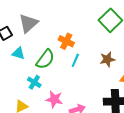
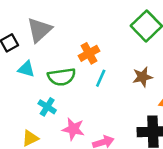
orange cross: (66, 41) -> (89, 53), turned 35
green semicircle: (45, 59) -> (62, 77), turned 45

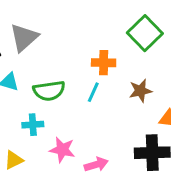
orange cross: (89, 53) -> (104, 63), moved, turned 30
cyan cross: (47, 107) -> (33, 125), turned -36

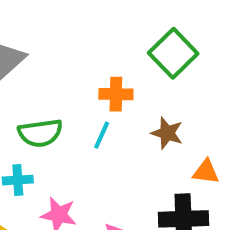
brown star: (140, 91) -> (167, 133), turned 30

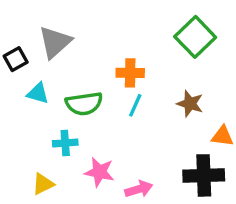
orange cross: (116, 94) -> (130, 73), moved

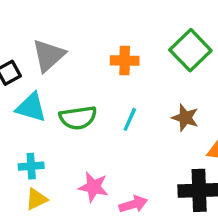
orange cross: (130, 73) -> (125, 61), moved
cyan triangle: (38, 93) -> (31, 107), size x1.4
cyan cross: (65, 143) -> (31, 166), moved

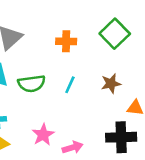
brown star: (185, 118) -> (111, 84), turned -30
pink star: (93, 187) -> (43, 135), turned 30

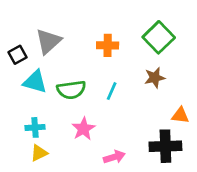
brown star: (111, 84) -> (155, 78), moved
pink star: (43, 135) -> (83, 129), moved

